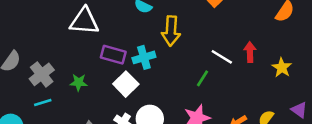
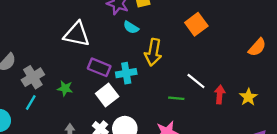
red arrow: (250, 52) -> (220, 95), moved
green line: (202, 78) -> (176, 98), turned 56
cyan line: (43, 103) -> (31, 102), turned -49

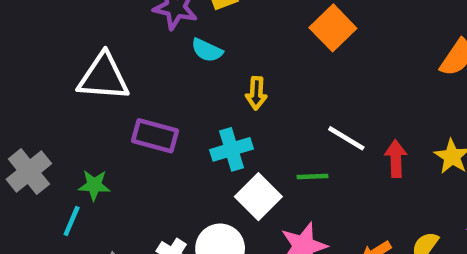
yellow arrow: (153, 52) -> (256, 93), size x0.6
cyan cross: (126, 73) -> (232, 149), moved
white square: (107, 95) -> (258, 197), moved
cyan line: (31, 102) -> (72, 221), moved

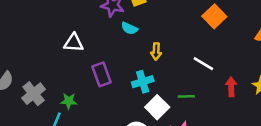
orange square: (333, 28) -> (214, 16), moved
white triangle: (103, 77) -> (74, 43), size x0.7
purple rectangle: (155, 136) -> (101, 74), turned 55
white line: (346, 138) -> (203, 64), moved

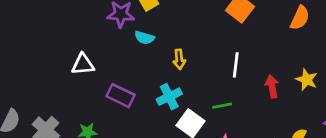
white line: (203, 64) -> (236, 65), turned 75
purple rectangle: (101, 74) -> (121, 96), turned -35

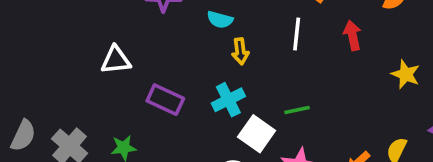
cyan semicircle: (144, 38) -> (220, 20), moved
white line: (236, 65) -> (297, 34), moved
red arrow: (272, 86) -> (353, 35), moved

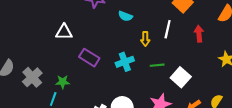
yellow arrow: (240, 51) -> (145, 39), moved
green line: (297, 110) -> (157, 65), moved
white square: (257, 134) -> (181, 77), moved

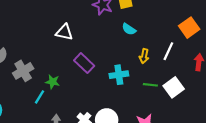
white square: (181, 77) -> (174, 87), moved

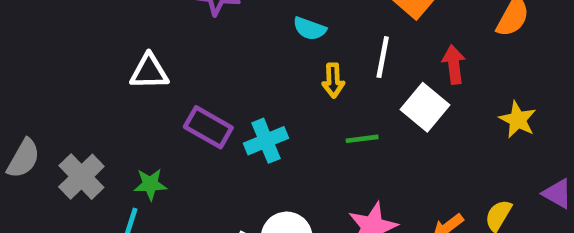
cyan semicircle: (129, 29) -> (310, 29), moved
cyan cross: (119, 75) -> (266, 141), moved
white square: (174, 87) -> (425, 107), moved

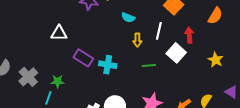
cyan cross: (266, 141) -> (108, 65), turned 30

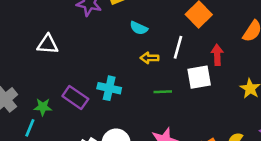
yellow arrow: (137, 40) -> (149, 58), turned 88
white square: (176, 53) -> (199, 77), turned 36
purple rectangle: (83, 58) -> (75, 98), moved

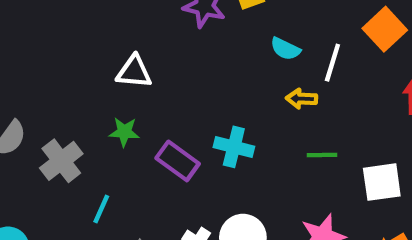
white line: (178, 47) -> (332, 63), moved
white square: (199, 77) -> (382, 182), moved
green star: (43, 107) -> (124, 132), moved

